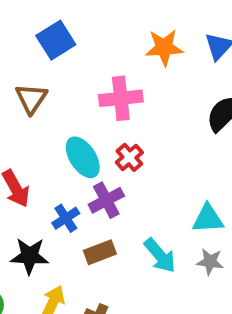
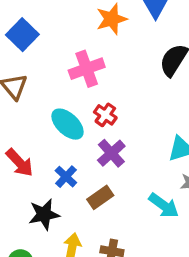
purple cross: (106, 200) -> (111, 153), moved
cyan arrow: (160, 255) -> (164, 205), moved

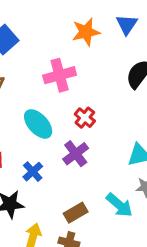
red cross: (105, 115) -> (85, 118), moved
brown rectangle: (100, 197) -> (76, 213), moved

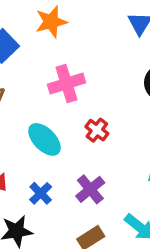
orange star: (86, 32) -> (51, 22), moved
purple cross: (76, 154) -> (90, 189), moved

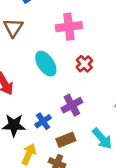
blue cross: (41, 193) -> (43, 121), moved

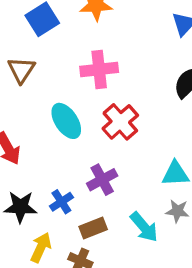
red cross: (84, 64) -> (120, 122), size x1.5

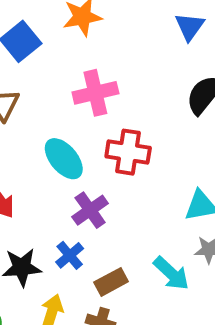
red cross: (120, 122) -> (128, 152), turned -33
purple cross: (102, 180) -> (90, 210), moved

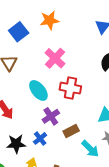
pink cross: (95, 93) -> (55, 58), turned -35
brown rectangle: (111, 282) -> (71, 131), moved

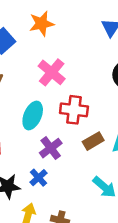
cyan ellipse: (38, 90) -> (33, 115), turned 65
brown rectangle: (71, 131) -> (93, 141), moved

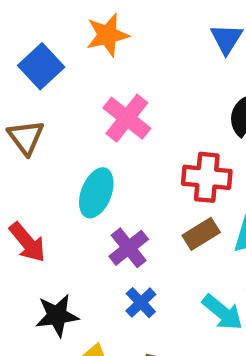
red cross: (74, 110) -> (207, 177), moved
blue cross: (39, 178) -> (141, 303), moved

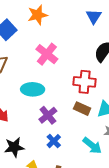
cyan ellipse: (96, 193) -> (33, 89), turned 70
brown rectangle: (201, 234) -> (82, 109), turned 56

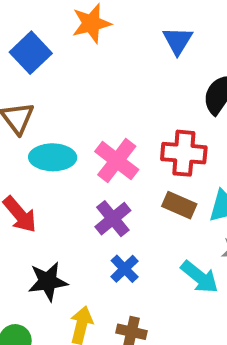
blue triangle: (94, 17) -> (178, 41), moved
pink cross: (47, 54) -> (117, 161), moved
cyan ellipse: (33, 89) -> (53, 157), moved

